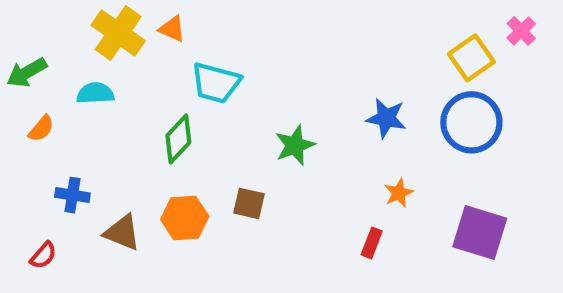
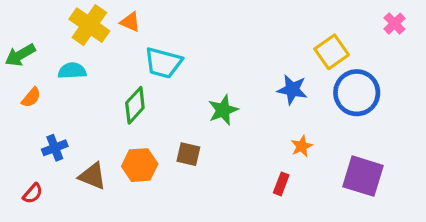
yellow square: (471, 58) -> (332, 52), moved
blue cross: (72, 195) -> (55, 148), turned -30

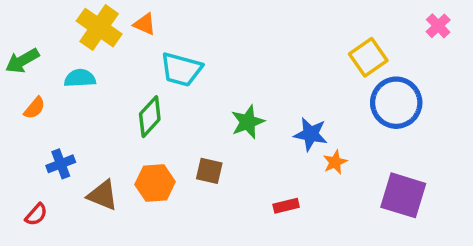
blue star: (292, 90) -> (311, 134), moved
red rectangle: (281, 184) -> (286, 206), moved, turned 55

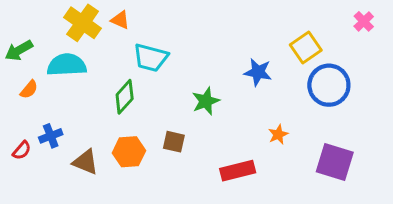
cyan semicircle: (80, 78) -> (67, 65), size x1.5
blue star: (311, 134) -> (258, 72), moved
red rectangle: (286, 206) -> (238, 171), size x1.6
red semicircle: (36, 215) -> (22, 150), moved

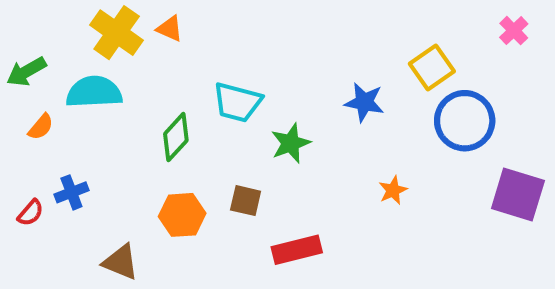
cyan trapezoid: (151, 58) -> (237, 102), moved
brown triangle: (85, 162) -> (121, 262), moved
purple square: (335, 162) -> (518, 194), moved
red rectangle: (238, 171) -> (297, 250), moved

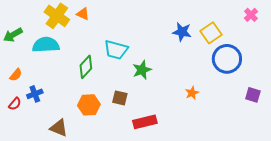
blue star: (364, 102) -> (182, 32), moved
orange semicircle: (41, 127) -> (16, 75), moved
purple square: (518, 194) -> (253, 95), size x0.6

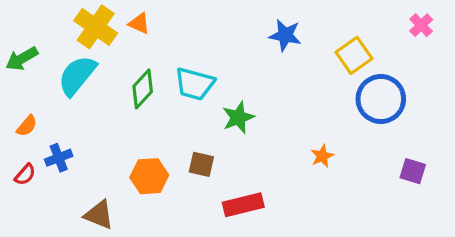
blue star: (182, 32) -> (285, 35), moved
cyan semicircle: (46, 45) -> (77, 76), turned -48
green diamond: (86, 67) -> (143, 89), moved
purple square: (253, 95) -> (413, 171), moved

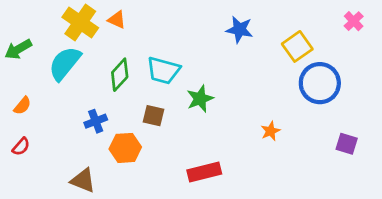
blue cross: (59, 158) -> (96, 121), moved
brown square: (201, 164) -> (153, 116), moved

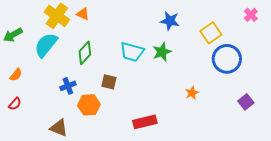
cyan trapezoid: (163, 70) -> (132, 52), moved
green star: (200, 99) -> (162, 52), moved
purple square: (347, 144) -> (246, 102), turned 35

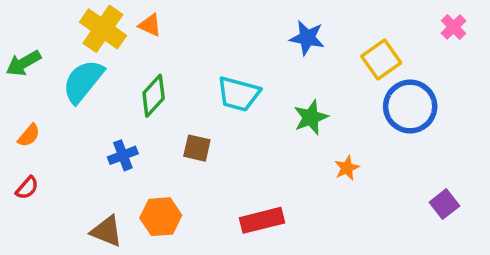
green star: (162, 52) -> (311, 117), moved
purple square: (246, 102) -> (444, 204), moved
orange hexagon: (89, 105) -> (161, 217), moved

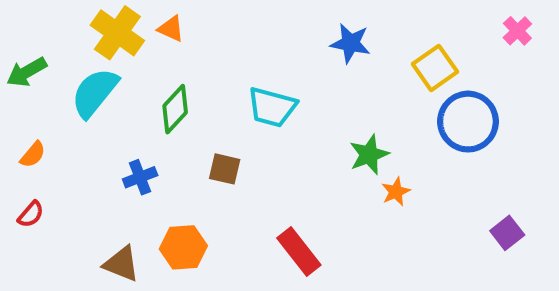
green star: (311, 117) -> (369, 155), moved
red rectangle: (262, 220) -> (299, 251), turned 66

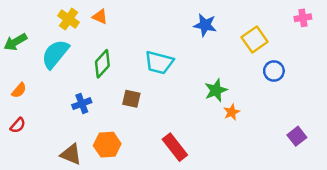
pink cross: (517, 31) -> (303, 18), turned 35
yellow cross: (117, 33) -> (69, 19), size x0.7
blue circle: (468, 122) -> (274, 71), size x0.6

